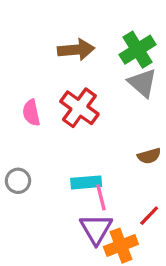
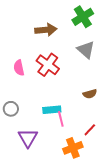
green cross: (138, 50) -> (83, 17), moved
purple triangle: (96, 229) -> (28, 138), moved

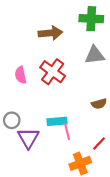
green cross: (83, 17) -> (91, 19), turned 35
gray triangle: (86, 50) -> (95, 55), turned -48
purple triangle: (28, 138) -> (28, 138), moved

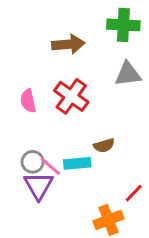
brown semicircle: (99, 104) -> (104, 145), moved
gray circle: (12, 120) -> (33, 162), moved
pink line: (67, 131) -> (50, 166), moved, turned -35

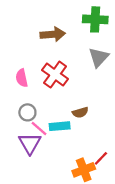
gray triangle: (128, 74) -> (99, 57), turned -40
gray circle: (33, 162) -> (27, 112), moved
red line: (134, 193) -> (101, 158), moved

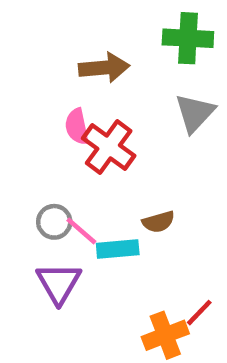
pink semicircle: (22, 78) -> (77, 127), moved
pink line: (39, 129) -> (81, 231), moved

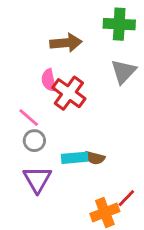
brown semicircle: (158, 222) -> (95, 158), moved, turned 30
pink line: (81, 231) -> (29, 118), moved

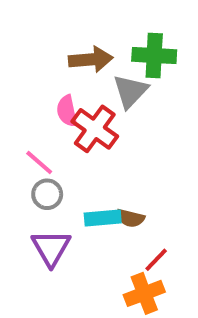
green cross: (119, 24) -> (154, 56), moved
gray triangle: (124, 72) -> (130, 91), moved
red line: (126, 198) -> (156, 260), moved

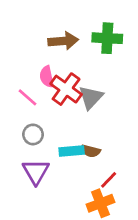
gray triangle: (130, 91) -> (91, 97), moved
pink line: (39, 163) -> (28, 97), moved

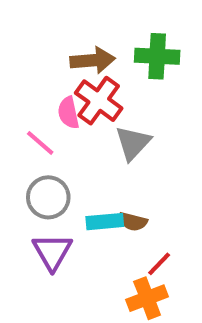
red cross: (66, 89) -> (99, 101), moved
gray circle: (33, 134) -> (48, 197), size x1.4

